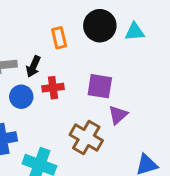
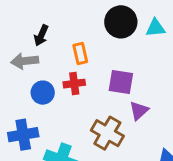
orange rectangle: (59, 38) -> (80, 53), moved
black arrow: (33, 66) -> (41, 35), moved

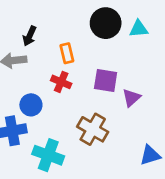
red cross: (74, 84) -> (61, 82), turned 30
blue circle: (43, 93) -> (31, 105), moved
purple triangle: (139, 111) -> (131, 98), moved

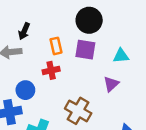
cyan triangle: (139, 29) -> (121, 56), moved
purple square: (106, 81) -> (85, 50), moved
red cross: (61, 82) -> (51, 70), turned -35

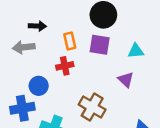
black arrow: (24, 31) -> (37, 26), turned -112
purple triangle: (111, 84) -> (126, 80), turned -35

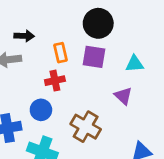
blue circle: (39, 86) -> (41, 110), moved

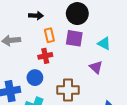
black arrow: (24, 36) -> (36, 16), moved
cyan triangle: (134, 64) -> (104, 44), turned 32
brown cross: (86, 127) -> (68, 90), turned -30

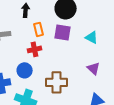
black arrow: (36, 16) -> (26, 10), turned -88
purple triangle: (96, 67) -> (94, 68), moved

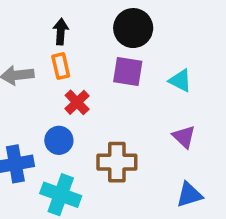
orange rectangle: (39, 29) -> (61, 66), moved
red cross: (35, 49) -> (77, 102), turned -32

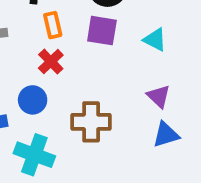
orange rectangle: (61, 66) -> (53, 25), moved
blue triangle: (189, 195) -> (166, 135), moved

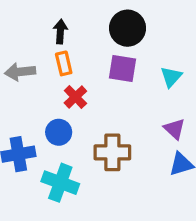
orange rectangle: (53, 25) -> (64, 63), moved
cyan triangle: (155, 40) -> (171, 77), turned 45

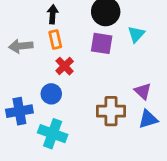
cyan triangle: (171, 77) -> (136, 34), moved
brown cross: (112, 152) -> (111, 111), moved

